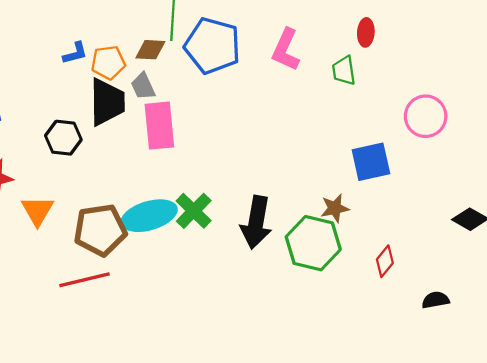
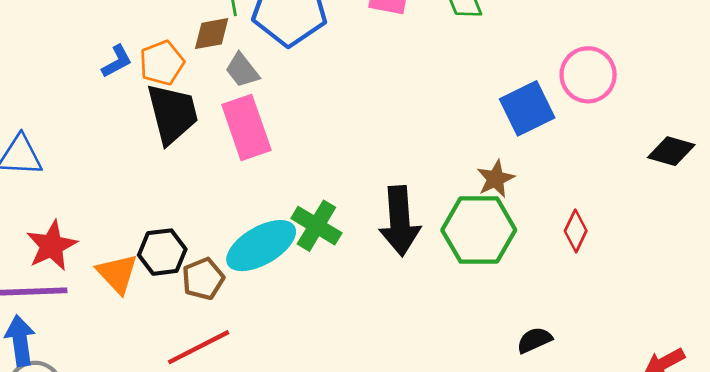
gray trapezoid: (143, 86) -> (242, 70), moved
pink circle: (426, 116) -> (588, 75), moved
black hexagon: (63, 138) -> (162, 252), moved
brown pentagon: (100, 230) -> (203, 279), size x0.6
black semicircle: (435, 300) -> (534, 340), moved

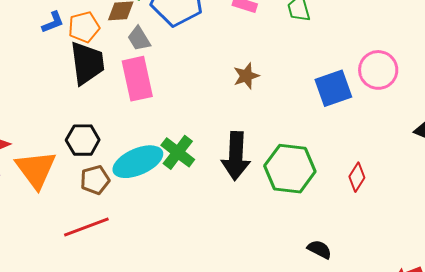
brown star: (496, 179) -> (246, 76), moved
black hexagon: (162, 252) -> (83, 140), moved
orange triangle: (117, 274) -> (36, 169), size x1.4
black semicircle: (534, 340) -> (319, 249), turned 45

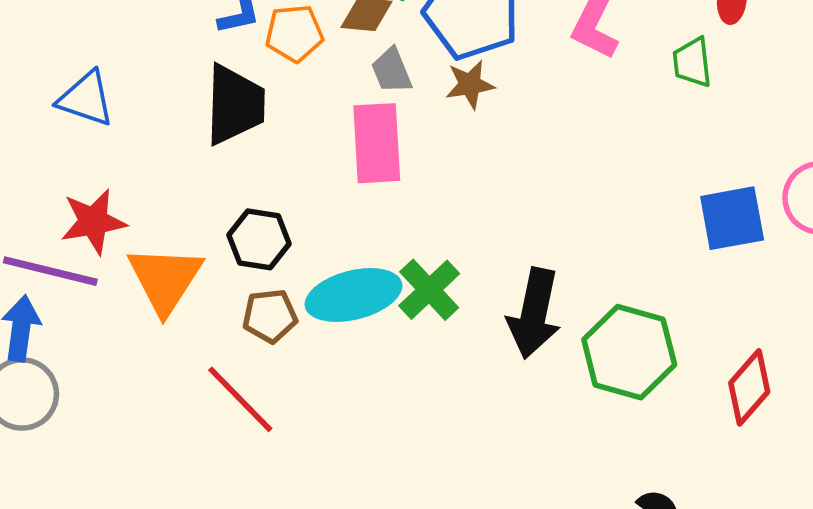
black trapezoid: (87, 63) -> (235, 105), moved
brown star: (246, 76) -> (470, 84), moved
red diamond: (357, 177) -> (749, 387), size x1.4
red line: (86, 227) -> (240, 399), turned 57

